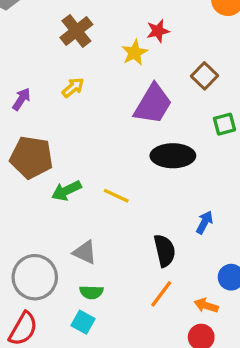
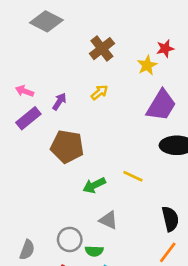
green arrow: (66, 191) -> (94, 185), moved
gray circle: (35, 277) -> (70, 239), size x0.7
green semicircle: (91, 292) -> (94, 251), moved

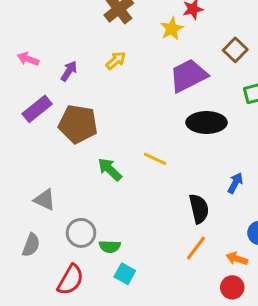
purple trapezoid: (161, 105) -> (188, 76), turned -148
purple rectangle: (28, 118) -> (37, 109), moved
green arrow: (94, 185) -> (110, 169), turned 70
gray triangle: (108, 220) -> (45, 200), moved

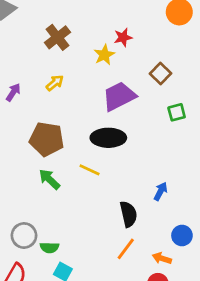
black ellipse: (207, 122) -> (108, 138), moved
brown pentagon: (78, 124) -> (47, 139), moved

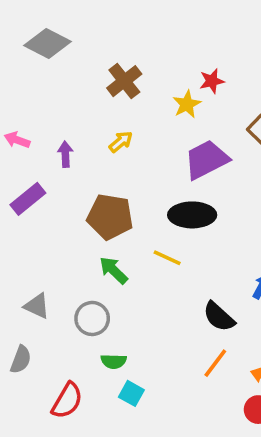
purple arrow: (13, 92) -> (65, 154), turned -36
black semicircle: (128, 214) -> (219, 317), turned 145
gray circle: (24, 236) -> (92, 318), moved

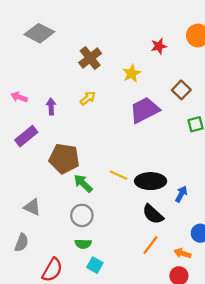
red star: (212, 81) -> (159, 46), moved
black ellipse: (192, 215) -> (151, 181), moved
brown pentagon: (110, 217) -> (64, 159), moved
gray circle: (92, 318) -> (82, 215), moved

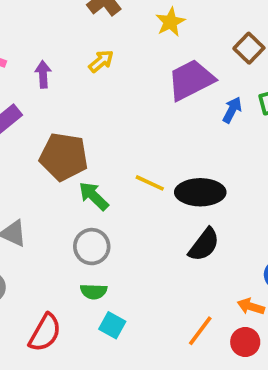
blue arrow: (181, 194) -> (232, 110), moved
black semicircle: (153, 214) -> (204, 245), turned -95
orange line: (151, 245) -> (200, 331), moved

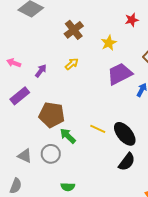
purple arrow: (43, 74) -> (41, 71), turned 40
black ellipse: (200, 192) -> (125, 134), turned 50
gray circle: (92, 247) -> (51, 154), moved

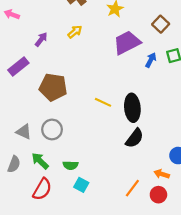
pink arrow: (14, 63) -> (12, 14), moved
black ellipse: (125, 134) -> (132, 108), turned 35
green arrow: (68, 136) -> (40, 161), moved

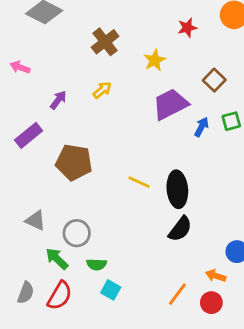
gray circle: (52, 129) -> (77, 233), moved
gray semicircle: (14, 164) -> (26, 293), moved

